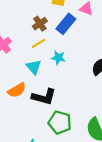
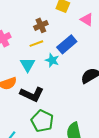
blue rectangle: (66, 24) -> (67, 44), moved

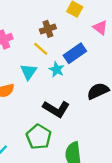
yellow line: (36, 44) -> (41, 49), turned 56
black L-shape: (32, 94) -> (56, 109), moved

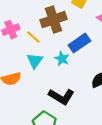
brown cross: (48, 29) -> (53, 20), size x1.6
yellow line: (41, 49) -> (33, 37), moved

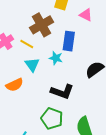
blue rectangle: (79, 43) -> (69, 41), turned -36

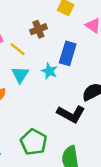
brown cross: (42, 25) -> (38, 29), size x0.6
black L-shape: (62, 92) -> (71, 114), moved

